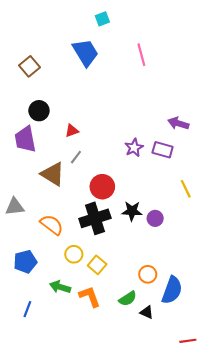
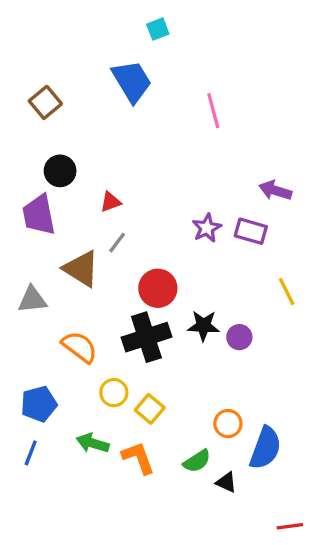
pink line: (141, 55) -> (213, 111), moved
gray triangle: (15, 207) -> (32, 300), moved
blue line: (27, 309) -> (31, 453), moved

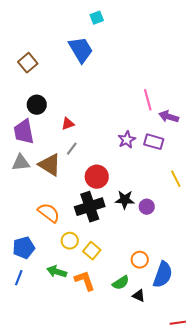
pink line: (213, 111) -> (148, 100), moved
gray triangle: (32, 300) -> (21, 163), moved

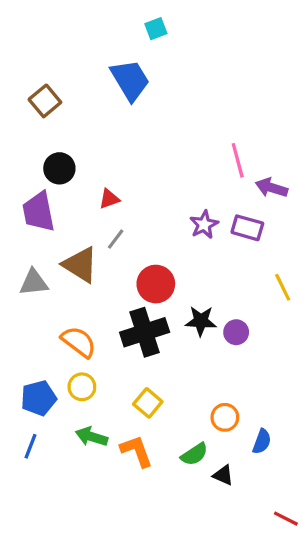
gray triangle: (21, 163) -> (34, 282), moved
yellow circle: (70, 241) -> (82, 387), moved
blue semicircle: (163, 275) -> (262, 441), size x0.6
red line: (178, 323) -> (286, 519), turned 35

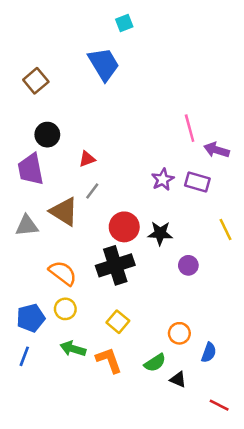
black star: (201, 321) -> (160, 233), moved
red line: (286, 519) -> (219, 405), moved

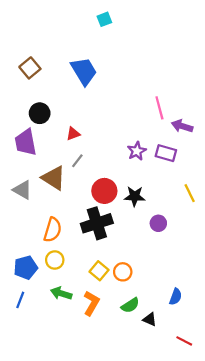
blue trapezoid: (104, 64) -> (84, 71), moved
gray triangle: (27, 226) -> (22, 190), turned 36
orange semicircle: (63, 273) -> (53, 230), turned 70
orange circle: (179, 333) -> (123, 272), moved
orange L-shape: (109, 360) -> (91, 303), turned 50

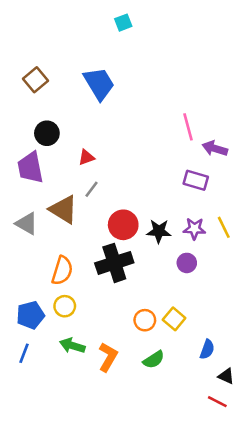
purple star: (137, 151) -> (194, 229), moved, turned 30
yellow square: (99, 271) -> (174, 319), moved
black triangle: (150, 319) -> (226, 376), moved

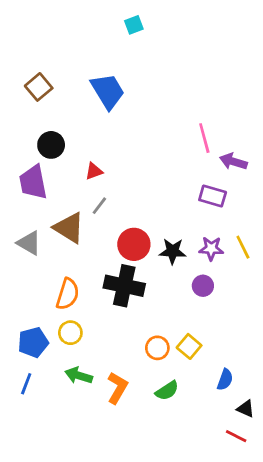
black cross: (114, 263) -> (124, 286), turned 30

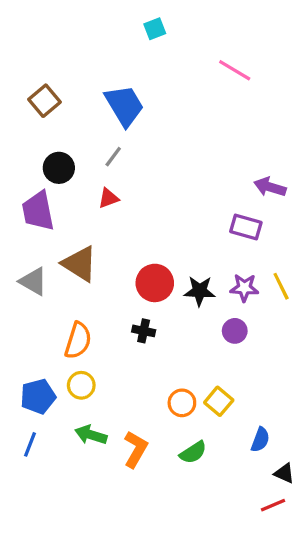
pink line: (204, 138) -> (235, 70), moved, turned -44
gray line: (99, 206) -> (113, 157), moved
black cross: (124, 286) -> (144, 331), size x0.5
red line: (236, 436) -> (273, 505), turned -50

